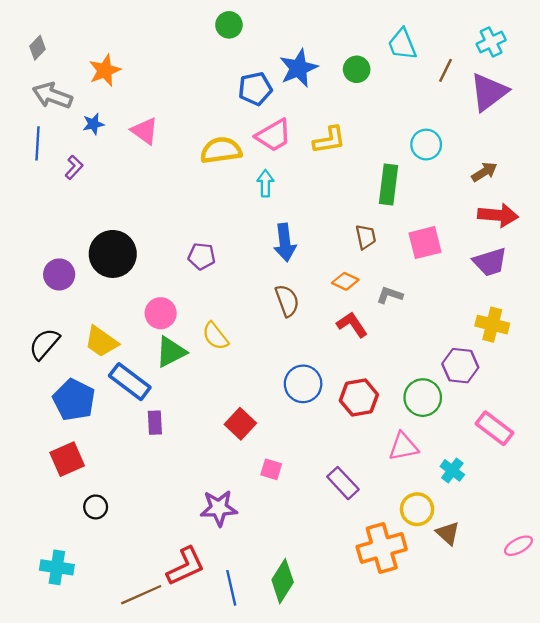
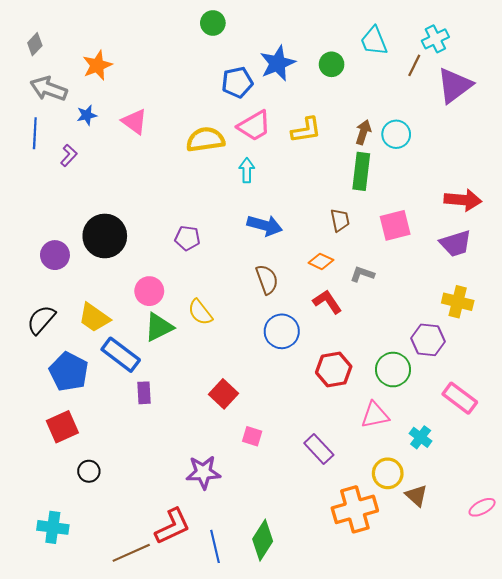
cyan cross: (491, 42) -> (435, 39), moved
brown arrow: (484, 172) -> (363, 132), moved, turned -40
blue arrow: (285, 243) -> (265, 225), turned -68
blue circle: (303, 384) -> (282, 331), moved

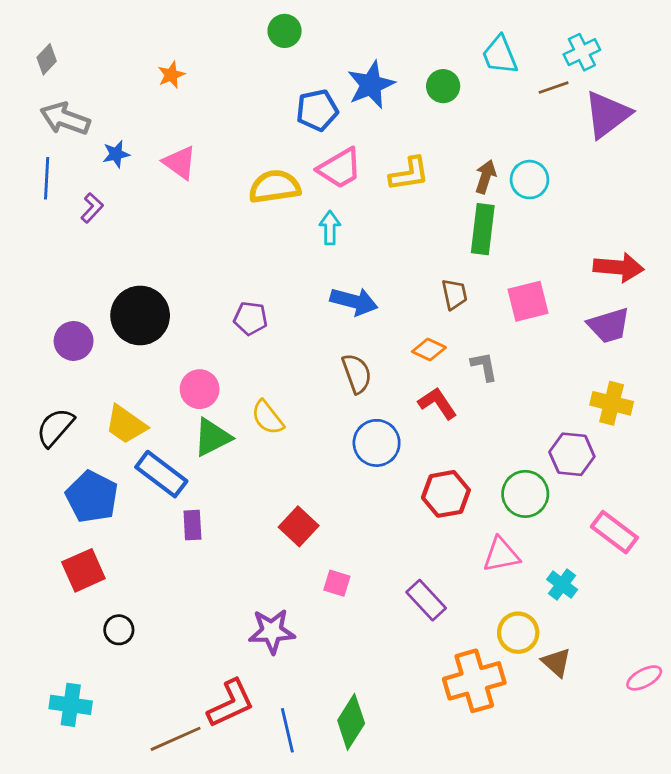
orange star: (97, 65) -> (171, 75), moved, size x0.7
brown line: (414, 65) -> (554, 88), turned 45
gray L-shape: (362, 274) -> (484, 366), turned 60

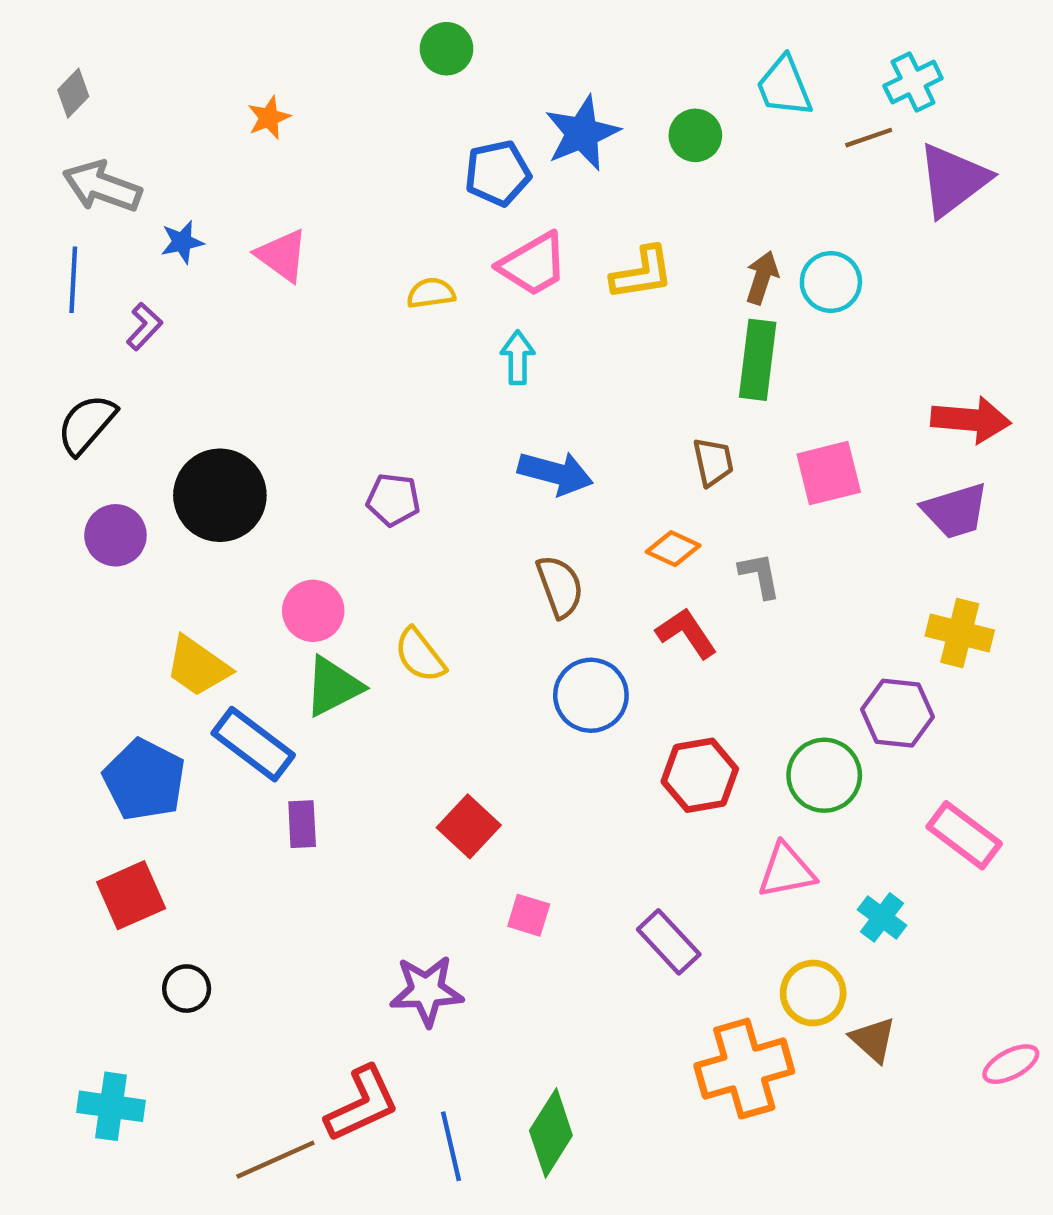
yellow semicircle: (275, 187) -> (431, 293), size x0.6
black semicircle: (55, 427) -> (87, 424), moved

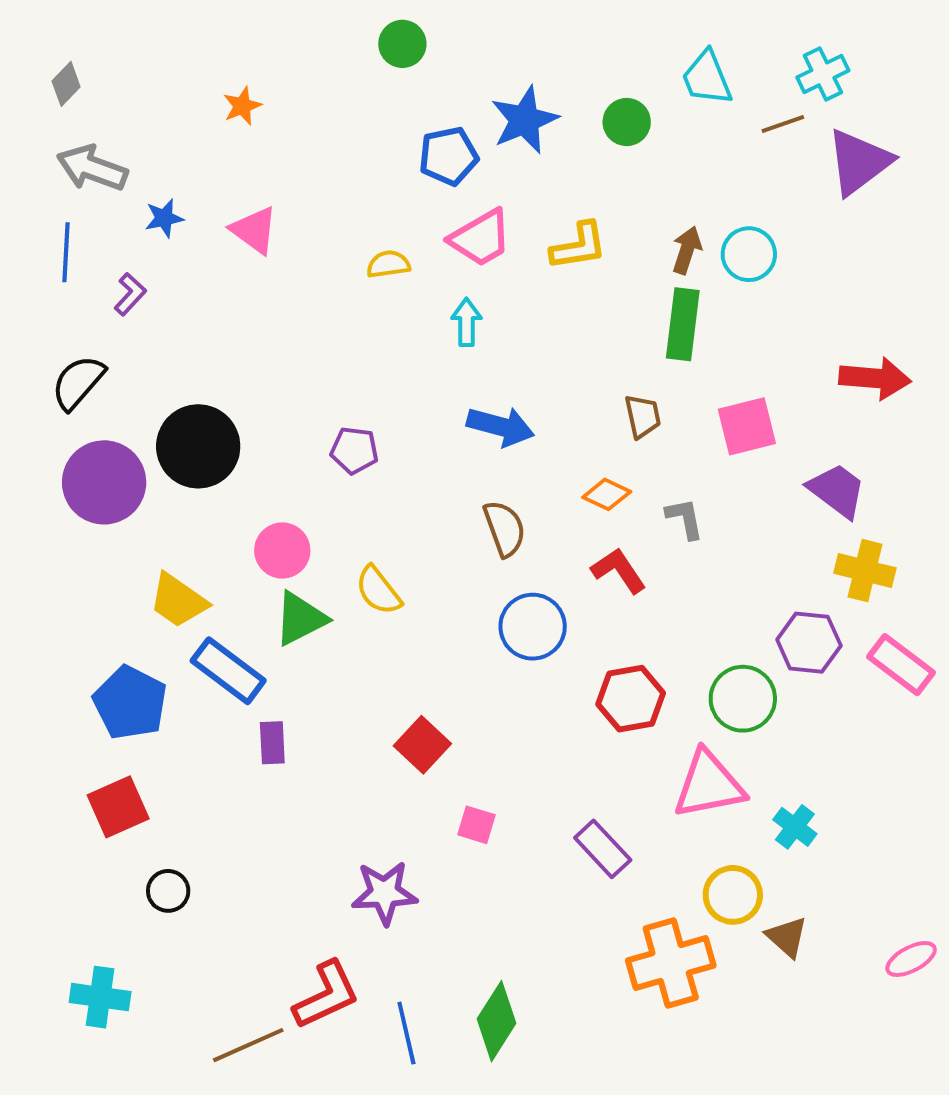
purple trapezoid: (955, 511) -> (837, 490), moved, turned -126
purple circle: (115, 535) -> (104, 482), size x1.5
pink rectangle: (964, 835) -> (901, 665), moved
pink triangle: (786, 871) -> (709, 785), size x1.4

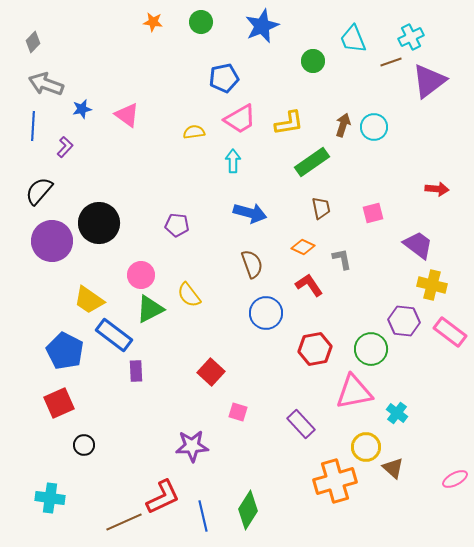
orange star: (242, 106) -> (153, 22), moved, turned 30
blue star: (525, 120) -> (262, 26), moved
green rectangle: (683, 324) -> (312, 162), moved, turned 48
red arrow: (875, 378) -> (437, 189), size x0.7
pink square: (747, 426) -> (373, 213), size x0.7

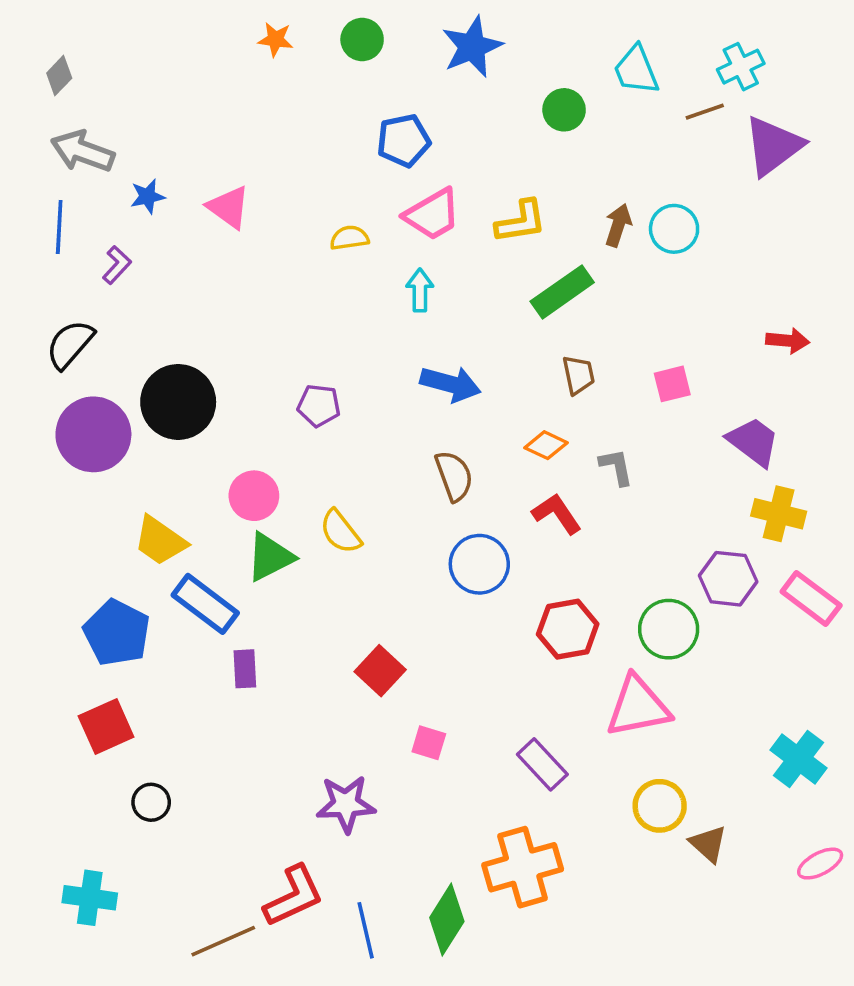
cyan cross: (397, 413) -> (798, 759), moved, size x1.4
orange cross: (335, 481) -> (523, 867), moved

